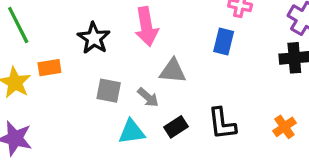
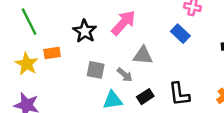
pink arrow: (146, 27) -> (123, 23), turned -128
blue rectangle: (224, 41) -> (180, 34), turned -60

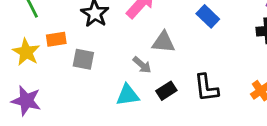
gray square: (96, 70) -> (83, 59), moved

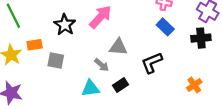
blue rectangle: (208, 16) -> (165, 27), moved
black L-shape: (206, 88) -> (152, 63), moved, turned 75

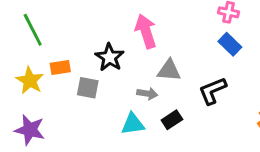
pink arrow: (100, 17) -> (146, 31), turned -60
black star: (65, 25) -> (110, 57), moved
gray arrow: (102, 65) -> (147, 94), turned -32

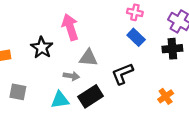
gray square: (88, 88) -> (18, 92), moved
black rectangle: (172, 120) -> (91, 96), size x1.5

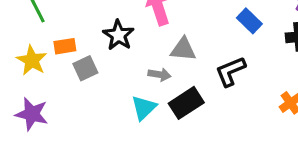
gray square: (18, 92) -> (85, 68), moved, turned -36
cyan triangle: (60, 100) -> (144, 108), turned -36

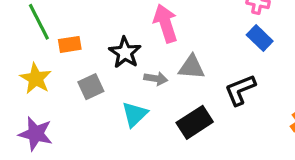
orange rectangle: (65, 46) -> (70, 44), moved
gray arrow: (159, 75) -> (156, 79), moved
cyan triangle: (144, 108) -> (135, 114), moved

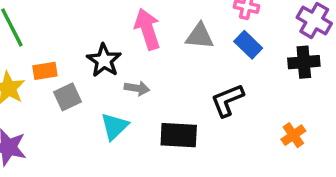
orange rectangle: (70, 44) -> (45, 71), moved
gray triangle: (191, 67) -> (200, 36), moved
black rectangle: (195, 122) -> (179, 135), turned 36

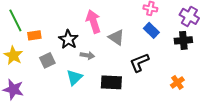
gray triangle: (200, 36) -> (116, 37), moved, turned 30
orange rectangle: (45, 71) -> (34, 35), moved

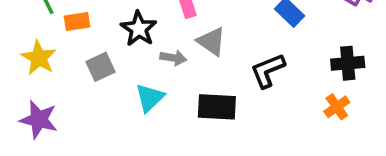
gray triangle: (116, 37) -> (211, 41), moved
black cross: (183, 40) -> (348, 63), moved

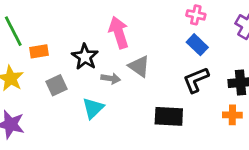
black L-shape: (268, 70) -> (196, 80), moved
black rectangle: (217, 107) -> (169, 116), moved
orange cross: (337, 107) -> (232, 115), turned 36

